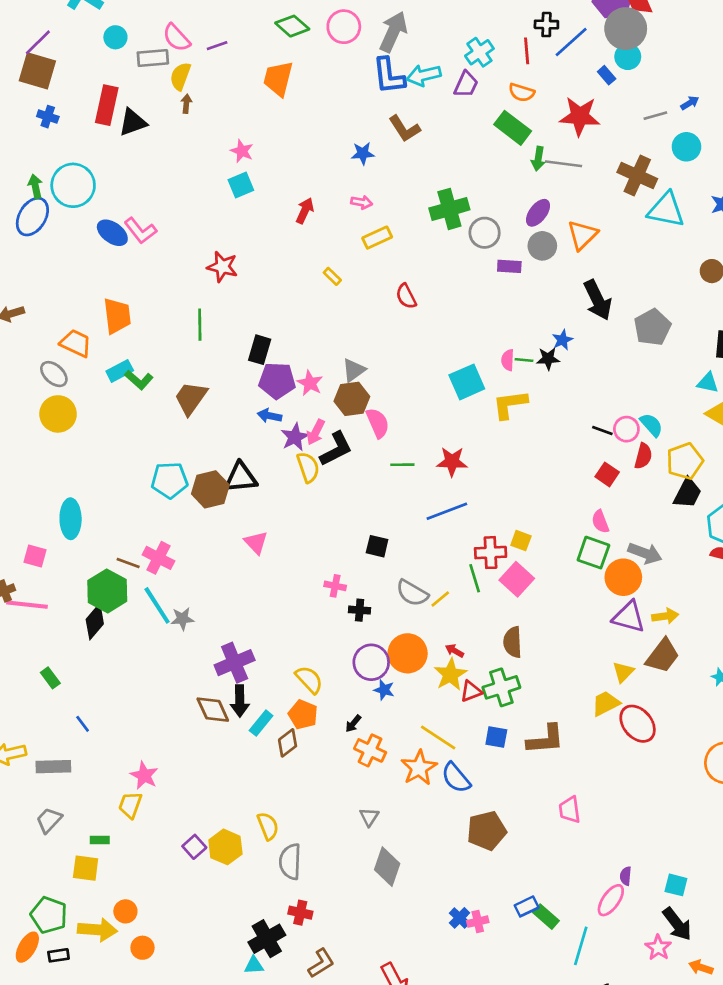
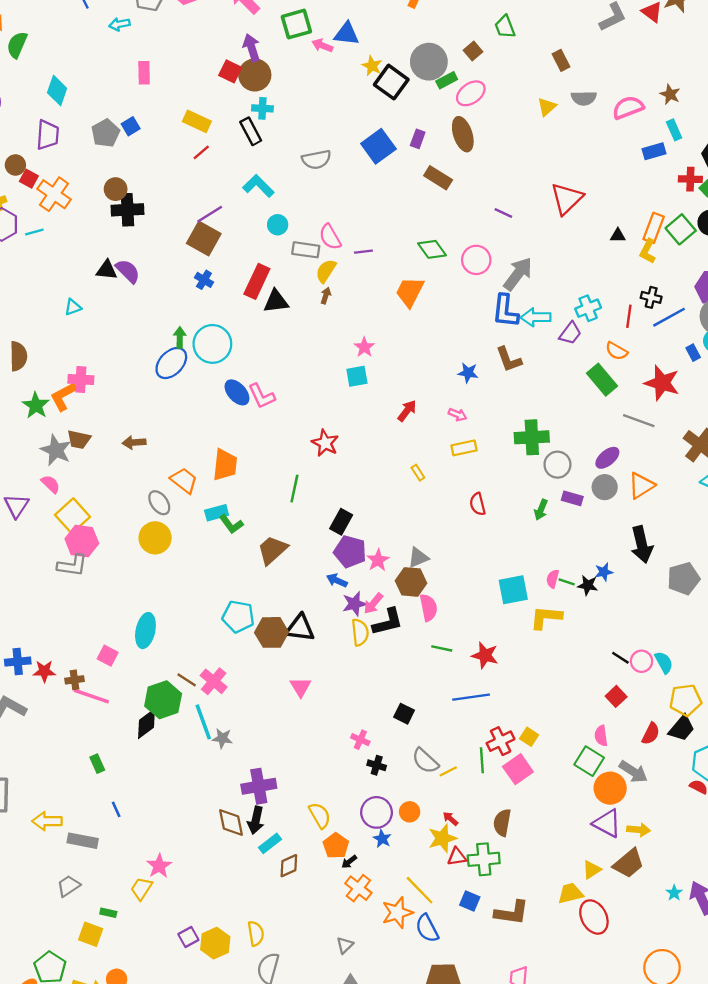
green arrow: (538, 159) -> (541, 510), moved
red semicircle: (643, 456) -> (651, 734), moved
red cross: (491, 553) -> (501, 741), turned -36
orange circle: (408, 653) -> (410, 812), size x0.6
orange pentagon: (303, 715) -> (336, 846), moved

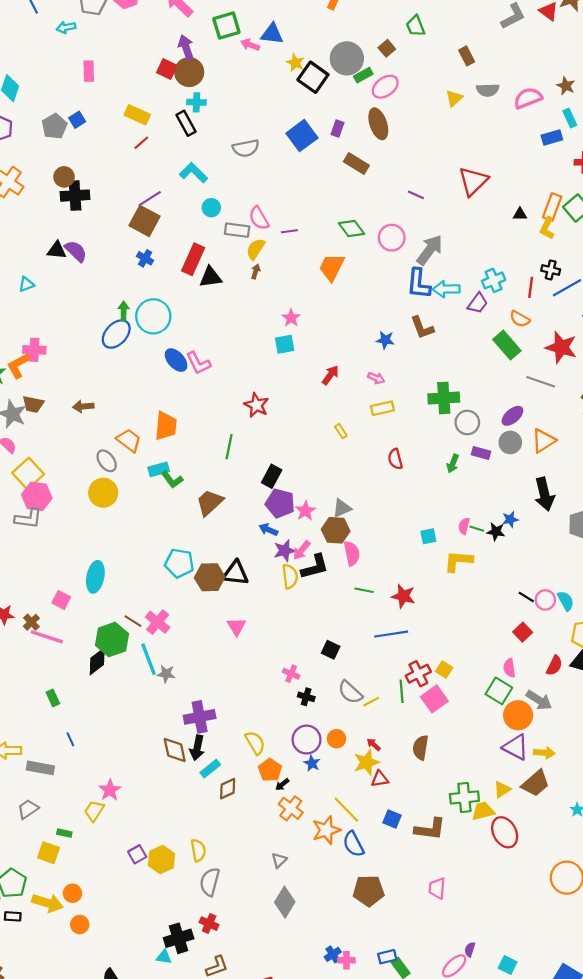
cyan square: (513, 590) -> (428, 536), size x0.6
brown cross: (75, 680) -> (31, 622), turned -35
green cross: (484, 859) -> (464, 797), moved

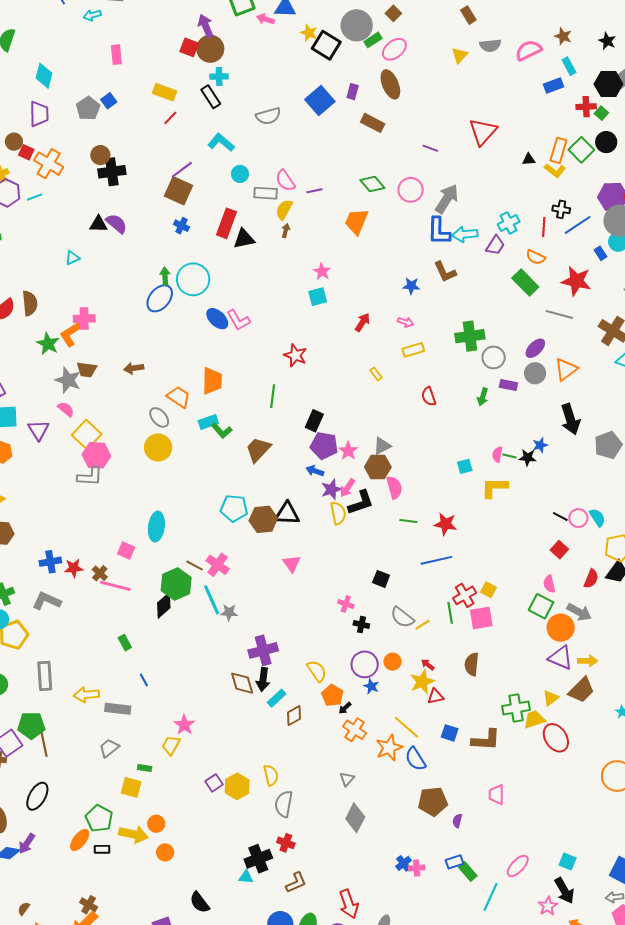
yellow L-shape: (547, 228) -> (555, 171), turned -75
pink square: (434, 699) -> (481, 618), turned 30
purple semicircle: (470, 949) -> (457, 821), moved

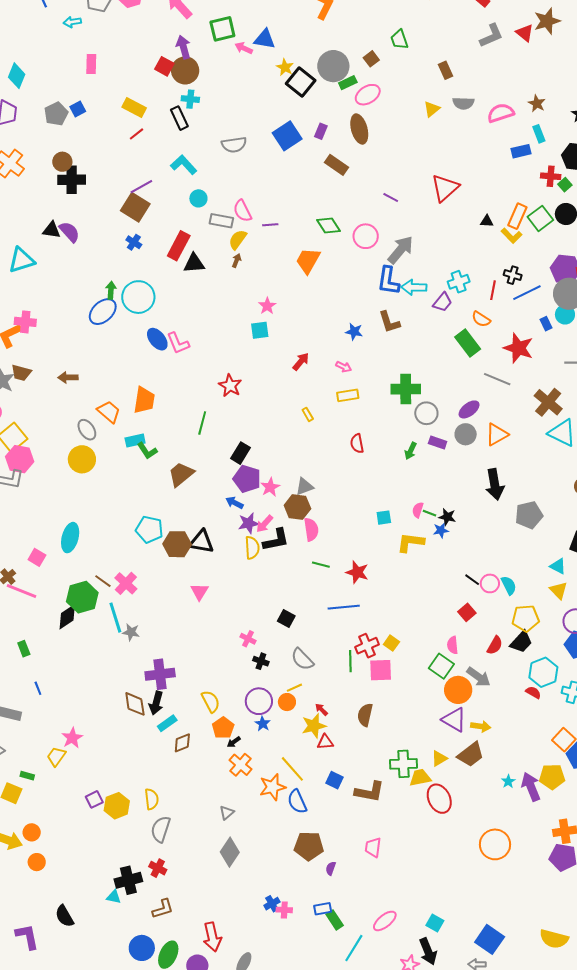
cyan triangle: (72, 258) -> (21, 260), size x1.8
blue star: (540, 445) -> (441, 530), moved
yellow line: (422, 625) -> (294, 688), moved

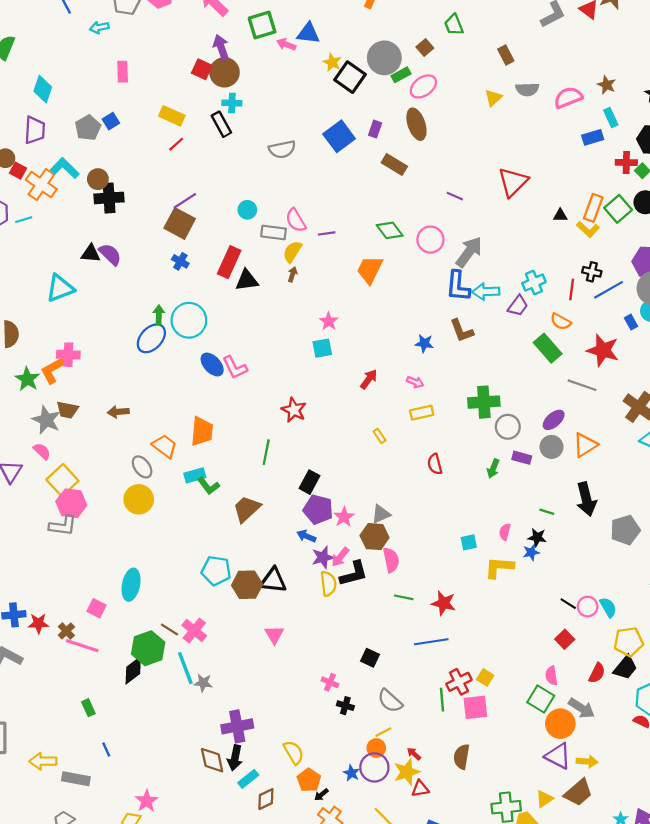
cyan L-shape: (184, 165) -> (65, 168), moved
green line: (430, 513) -> (547, 512), moved
purple circle: (259, 701) -> (374, 767), moved

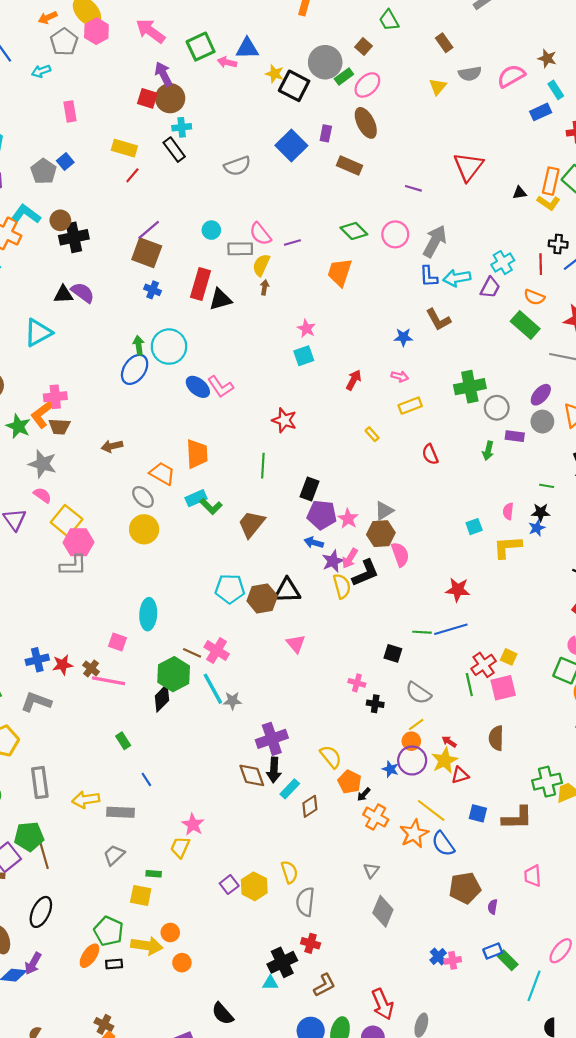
blue L-shape: (458, 286) -> (429, 276), size x0.7
brown trapezoid: (67, 410) -> (59, 427), moved
green line: (404, 597) -> (422, 632), moved

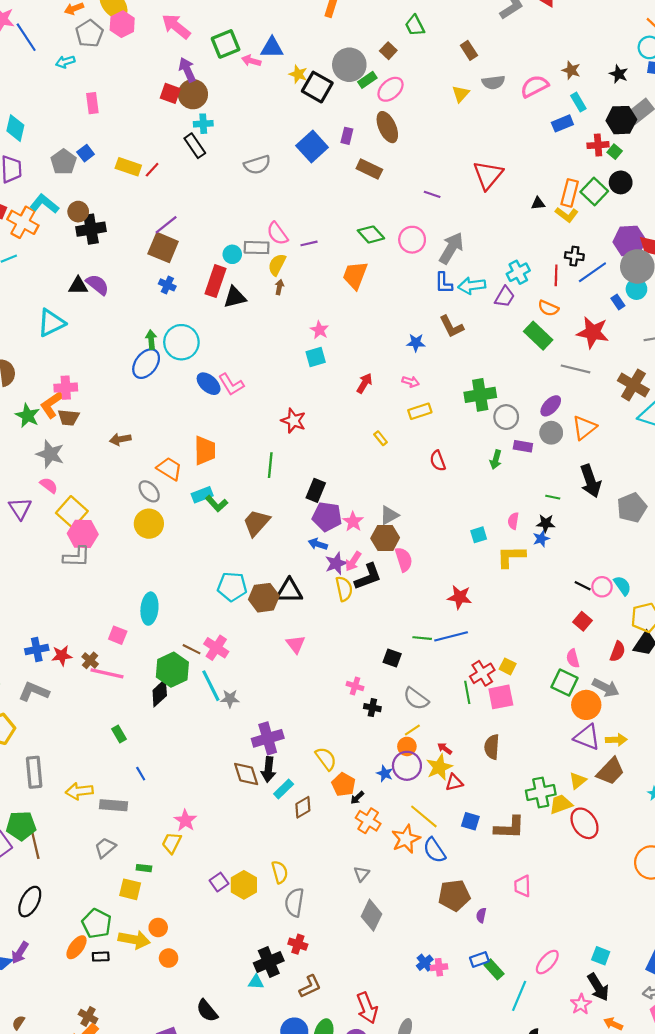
yellow rectangle: (124, 148) -> (128, 167), moved
cyan circle: (211, 230) -> (232, 254), moved

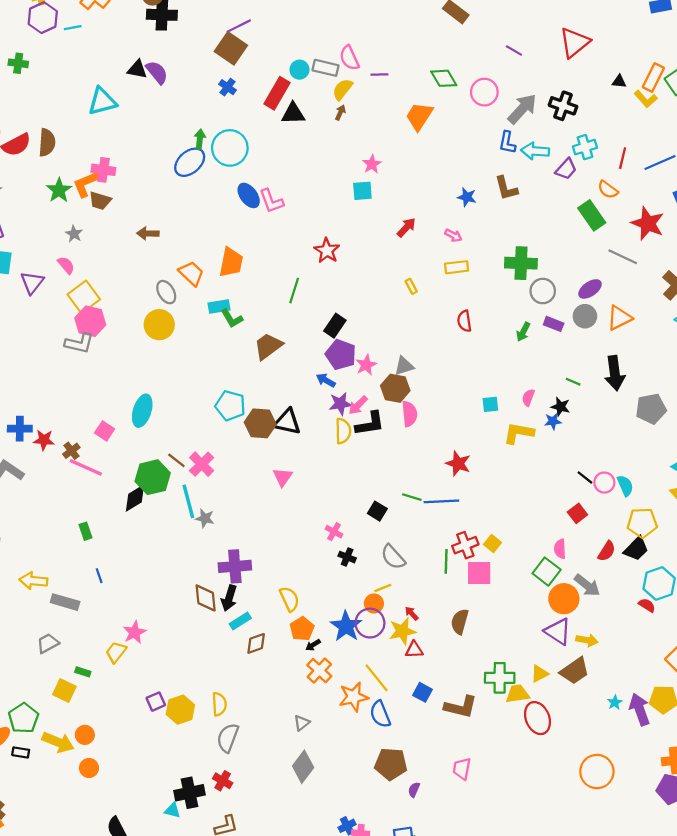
black cross: (574, 256) -> (563, 106), moved, size x1.4
gray star: (50, 454) -> (74, 234), size x0.6
blue star: (385, 774) -> (346, 626), size x1.8

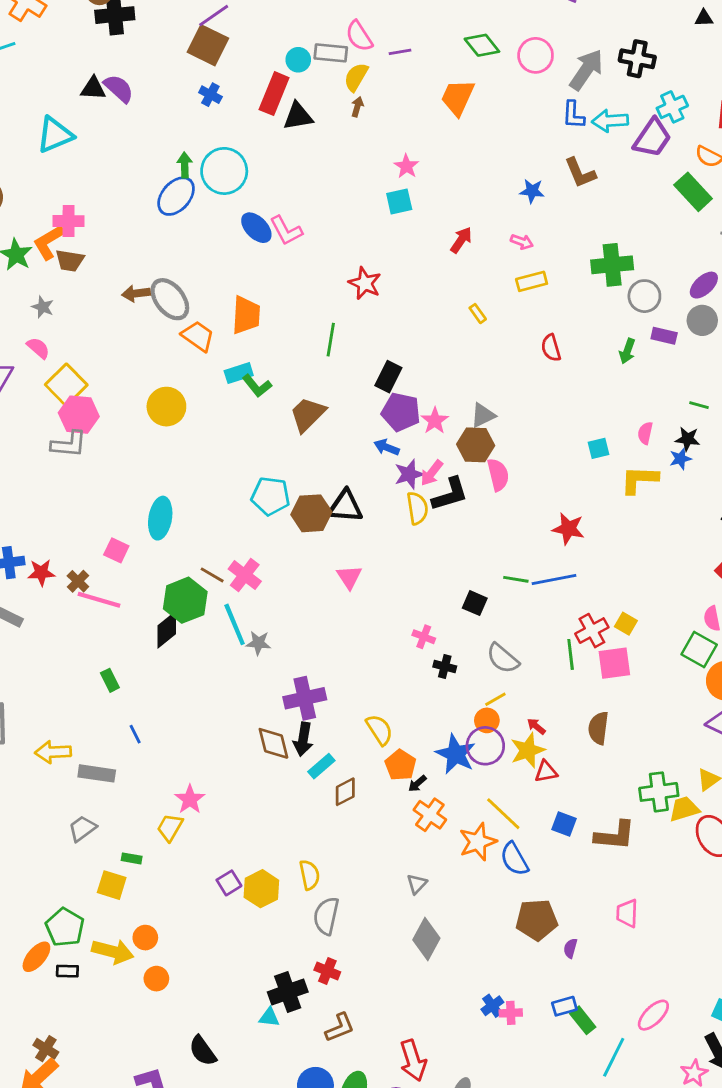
purple trapezoid: (566, 169) -> (652, 138), size x1.4
gray ellipse: (166, 292) -> (170, 299), moved, size x1.4

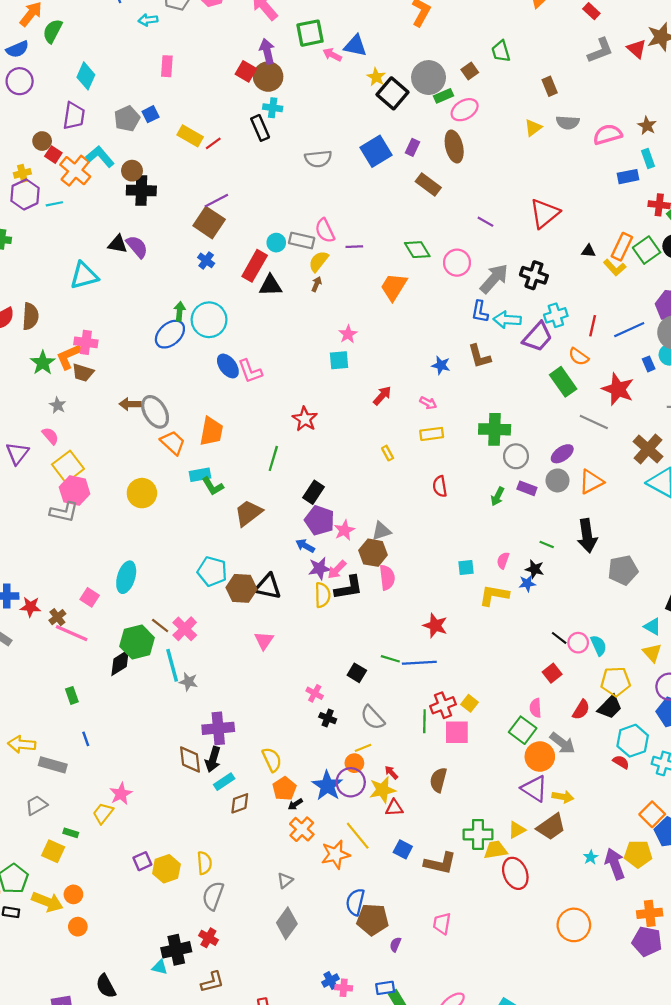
blue semicircle: (514, 859) -> (355, 902), moved, turned 36

